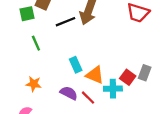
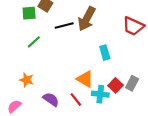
green line: (36, 43) -> (34, 42), turned 64
cyan rectangle: (76, 65) -> (105, 53), moved
purple semicircle: (69, 93) -> (51, 99), moved

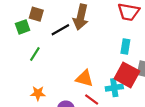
cyan rectangle: (105, 53) -> (125, 47), moved, turned 40
orange triangle: (85, 79) -> (84, 78), moved
red square: (116, 85) -> (127, 75), size x1.6

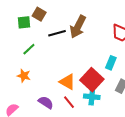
red square: (127, 75) -> (92, 80), moved
orange star: (38, 93) -> (24, 76), moved

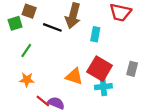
black line: (57, 33) -> (52, 27), turned 48
cyan rectangle: (111, 63) -> (95, 34), moved
red line: (69, 102) -> (43, 101), moved

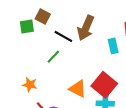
cyan rectangle: (95, 34) -> (113, 46), moved, turned -32
green line: (26, 50) -> (53, 57), moved

